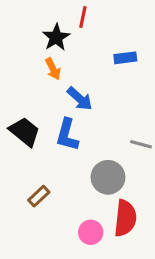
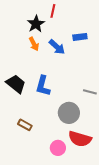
blue arrow: (80, 99) -> (57, 47), moved
brown rectangle: (39, 196) -> (25, 125), turned 72
red semicircle: (125, 218) -> (80, 139), turned 100

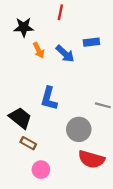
black star: (36, 24) -> (24, 27), moved, turned 30
black trapezoid: (16, 84) -> (20, 118), moved
pink circle: (58, 148) -> (41, 170), moved

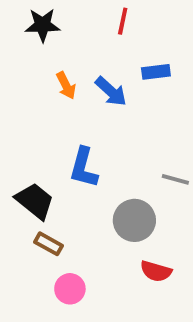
red line: (60, 12) -> (123, 21), moved
black star: (24, 27) -> (43, 25), moved
red semicircle: (91, 159) -> (156, 271), size x0.7

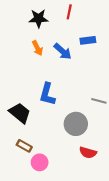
black star: (43, 25) -> (38, 18), moved
brown rectangle: (48, 244) -> (24, 146), moved

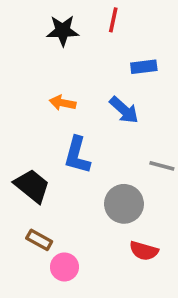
orange arrow: (37, 48) -> (63, 103), moved, turned 128
blue arrow: (63, 51) -> (124, 110), moved

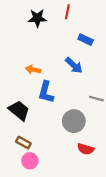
blue rectangle: (144, 67) -> (86, 40), turned 32
orange arrow: (63, 103) -> (33, 70), moved
pink circle: (64, 267) -> (30, 161), moved

